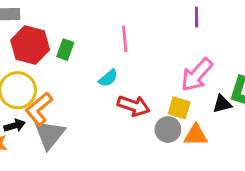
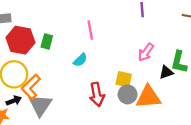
pink arrow: (197, 75) -> (146, 52), size x0.7
red arrow: (134, 106) -> (97, 94), moved, turned 65
yellow square: (179, 108) -> (124, 79), moved
orange triangle: (196, 135) -> (148, 97), size x1.4

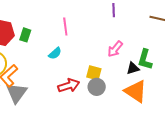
red arrow: (97, 94) -> (69, 86), turned -100
orange triangle: (148, 97) -> (136, 91), moved, turned 35

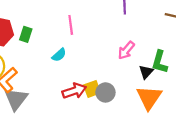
black triangle: (133, 68) -> (146, 72), turned -32
yellow square: (94, 73) -> (92, 89), moved, turned -35
orange triangle: (136, 91) -> (149, 98), turned 30

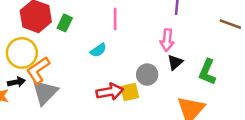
pink arrow: (126, 50) -> (167, 40), moved, turned -42
black triangle: (146, 72) -> (175, 62), moved
gray circle: (105, 92) -> (147, 75), moved

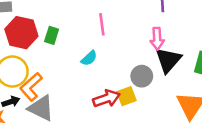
black triangle: (175, 62) -> (168, 60), size x1.6
gray triangle: (45, 92) -> (41, 108), turned -40

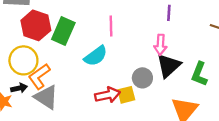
green rectangle: (52, 35) -> (63, 31), size x1.6
cyan semicircle: (89, 58) -> (96, 56), size x1.5

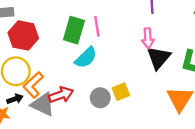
green rectangle: (63, 31) -> (74, 30), moved
gray circle: (142, 78) -> (100, 98), moved
red arrow: (108, 95) -> (61, 95), moved

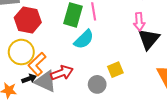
gray circle: (100, 98) -> (97, 84), moved
black arrow: (15, 99) -> (29, 79), moved

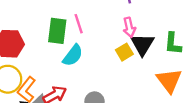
yellow square: (115, 70) -> (124, 52), moved

